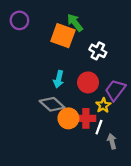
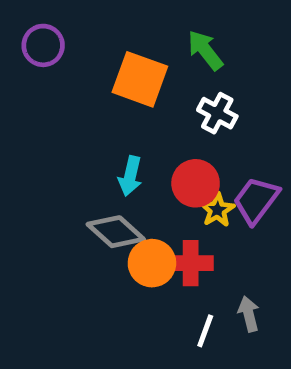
green arrow: (75, 23) -> (205, 50), moved
yellow star: (103, 105) -> (217, 210), moved
white line: (99, 127) -> (205, 331), moved

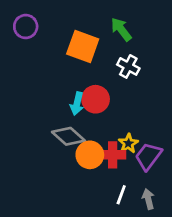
red circle: (196, 183) -> (96, 99), moved
purple trapezoid: (256, 200) -> (148, 156), moved
yellow star: (217, 210) -> (128, 143), moved
gray arrow: (249, 314) -> (148, 199), moved

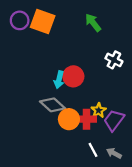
orange square: (83, 46) -> (43, 22), moved
white cross: (128, 66) -> (114, 60), moved
white line: (121, 195) -> (93, 150), turned -48
gray arrow: (148, 199) -> (114, 153), turned -48

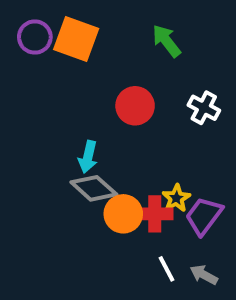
red circle: (73, 76) -> (135, 106), moved
cyan arrow: (59, 80) -> (88, 157), moved

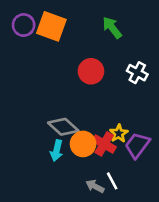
cyan arrow: (88, 157) -> (57, 151), moved
red cross: (155, 214) -> (104, 144), turned 30
gray arrow: (204, 275) -> (95, 186), moved

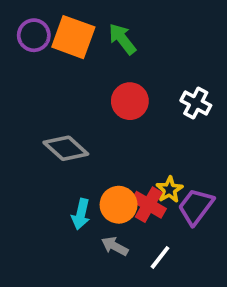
green arrow: (112, 28) -> (122, 39), moved
gray diamond: (63, 127) -> (66, 148), moved
white line: (112, 181) -> (160, 257), turned 66
gray arrow: (95, 186) -> (115, 246), moved

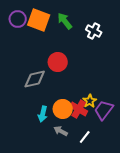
red circle: (130, 101) -> (58, 62), moved
white cross: (196, 103) -> (94, 31), moved
gray diamond: (66, 148) -> (35, 79), turned -55

